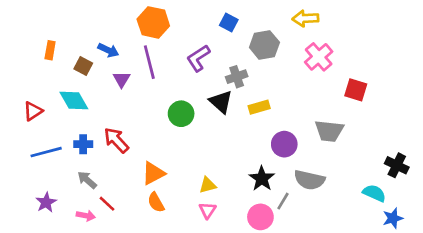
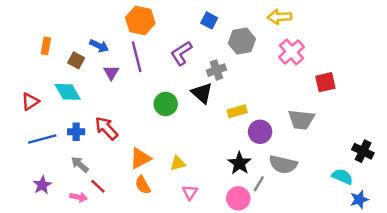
red square: (356, 90) -> (325, 82), turned -30
yellow rectangle: (259, 107) -> (237, 111), moved
yellow triangle: (208, 185) -> (178, 163), moved

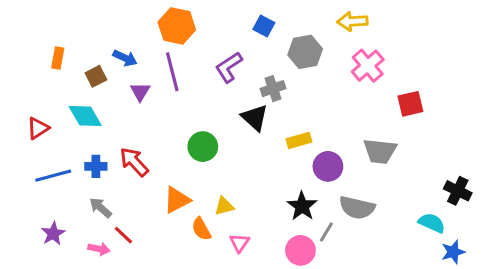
brown square: (76, 60) -> (96, 76), turned 35
green circle: (166, 104) -> (203, 147), moved
orange semicircle: (143, 185) -> (201, 229), moved

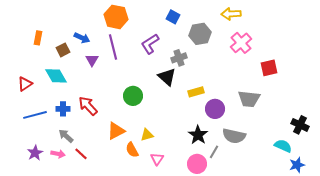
pink arrow: (99, 249) -> (58, 154), moved

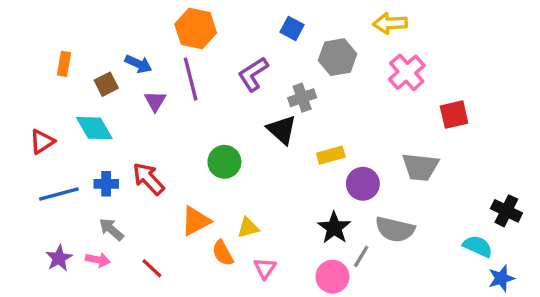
red line: (81, 154) -> (152, 268), moved

